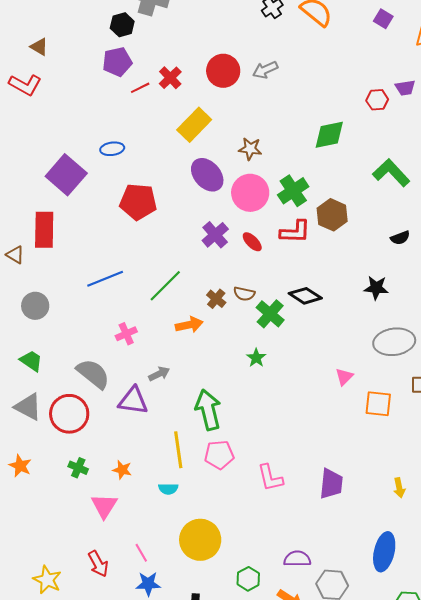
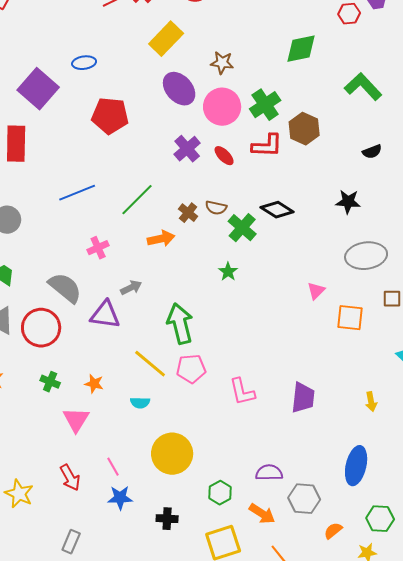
yellow line: (178, 450) -> (150, 364), turned -42

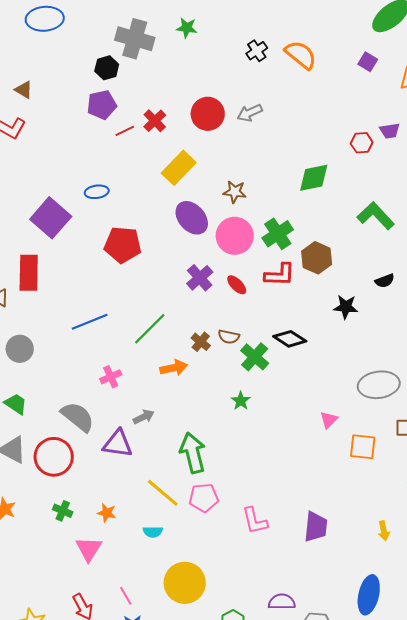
black star: (348, 202) -> (346, 307), moved

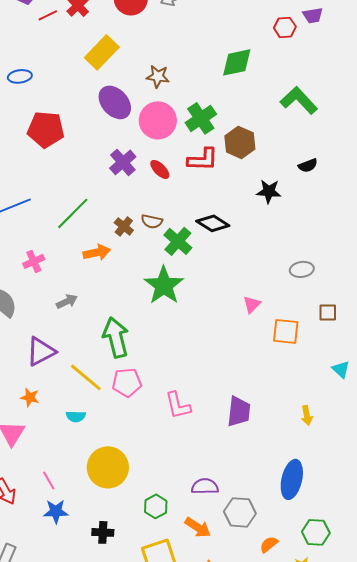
gray ellipse: (379, 385) -> (302, 269), size x0.6
green star: (241, 401) -> (164, 285), size x2.0
purple triangle: (118, 444) -> (41, 351), moved, turned -36

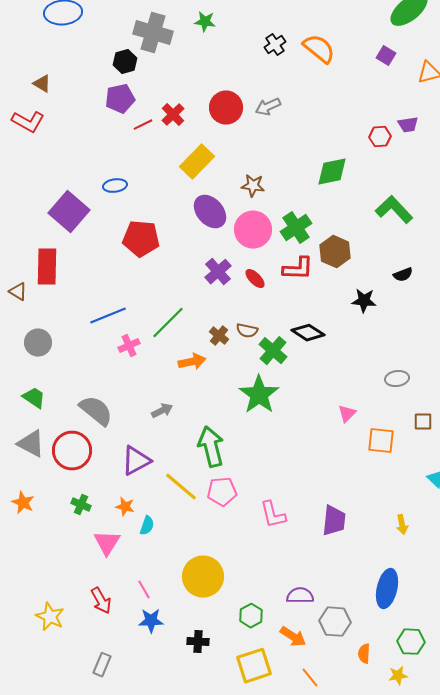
pink cross: (34, 261) -> (129, 346), moved
cyan semicircle: (76, 416) -> (147, 526), moved, turned -72
orange semicircle: (269, 544) -> (364, 654), turned -48

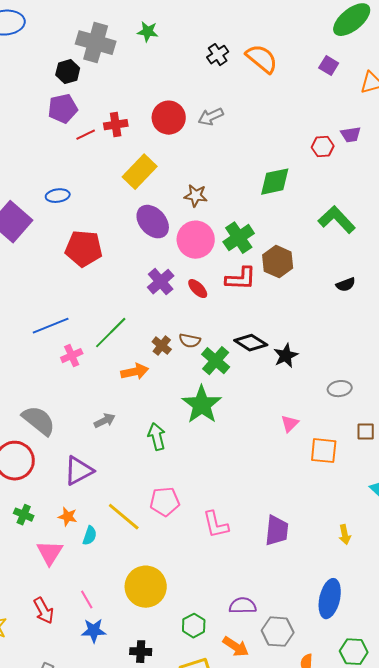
red cross: (173, 115) -> (116, 125), turned 35
black star: (364, 301) -> (286, 356), moved, turned -30
green arrow: (211, 447) -> (157, 437), moved, size x0.7
yellow line: (181, 487) -> (124, 517), moved

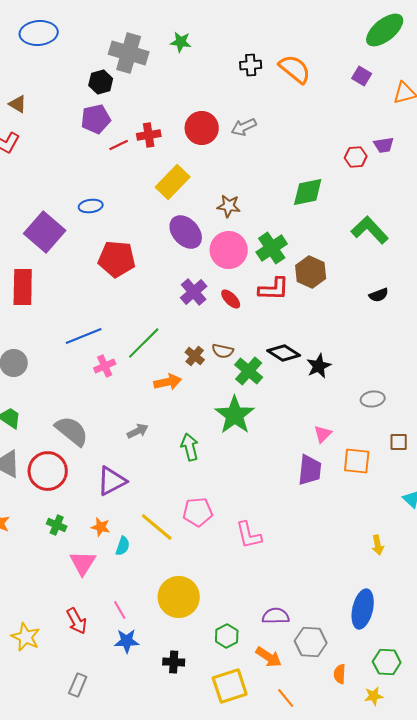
black cross: (218, 55) -> (251, 65), turned 30
purple trapezoid: (277, 531) -> (310, 470), moved

